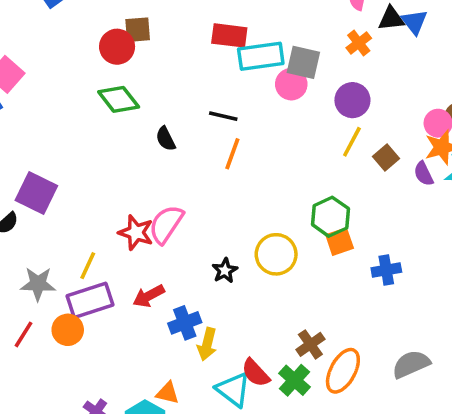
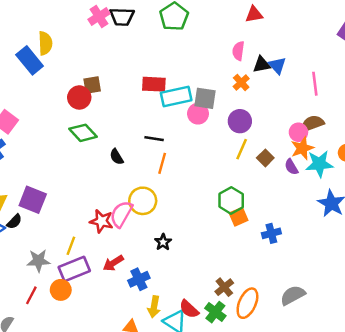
yellow circle: (276, 254) -> (143, 201), moved
yellow arrow: (207, 344) -> (154, 307), moved

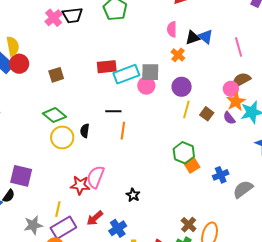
red circle: (79, 97) -> (19, 64), moved
black semicircle: (117, 157) -> (85, 131), turned 48
yellow circle: (143, 201) -> (62, 137), moved
gray semicircle: (293, 295) -> (243, 189), moved

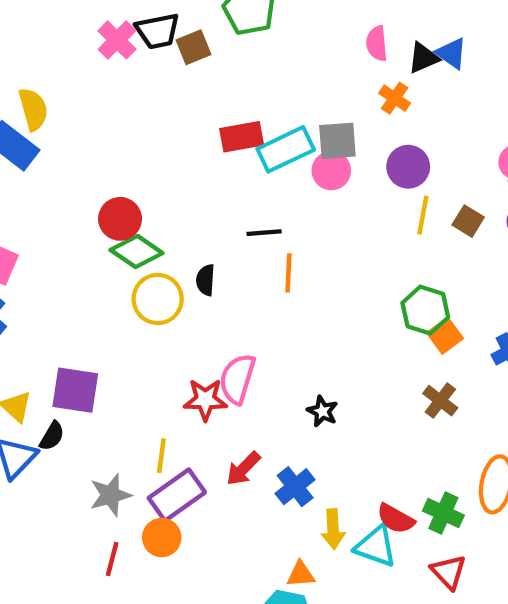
red circle: (19, 64) -> (120, 219), moved
brown square: (56, 75) -> (194, 47), moved
brown cross: (189, 225) -> (440, 401), moved

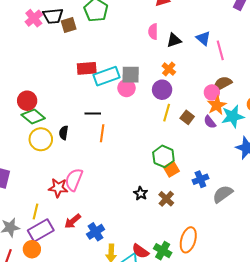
blue triangle: (451, 53) -> (203, 38), moved
orange cross: (395, 98) -> (169, 69), moved
black star: (322, 411) -> (141, 193), moved

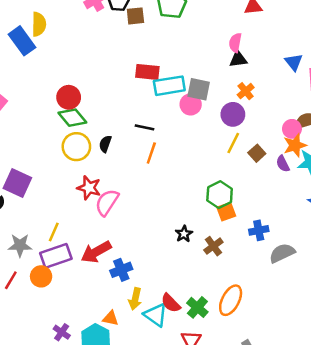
black triangle: (174, 40) -> (238, 59), moved
red star: (58, 188) -> (89, 188), moved
red arrow: (73, 221) -> (96, 252), size x1.4

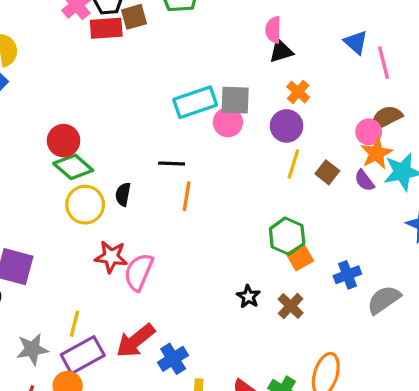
red rectangle: (147, 72) -> (106, 28), moved

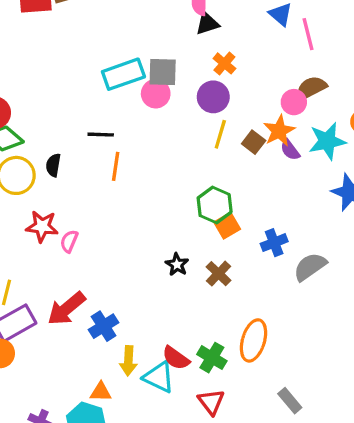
orange star: (376, 153) -> (279, 131), moved
pink semicircle: (139, 272) -> (69, 241), size x0.6

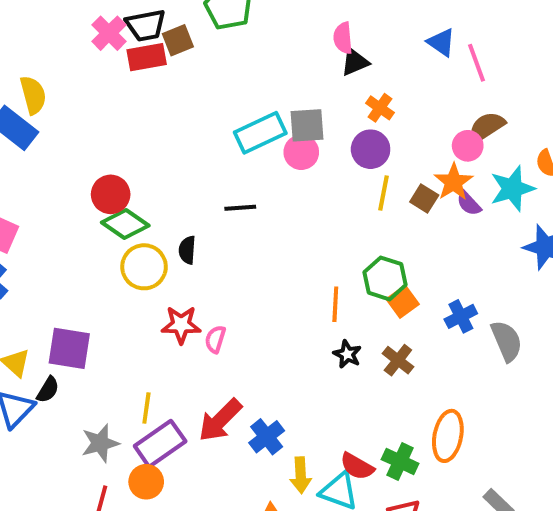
orange line: (116, 166) -> (335, 304), moved
gray semicircle: (310, 267) -> (507, 341), turned 108

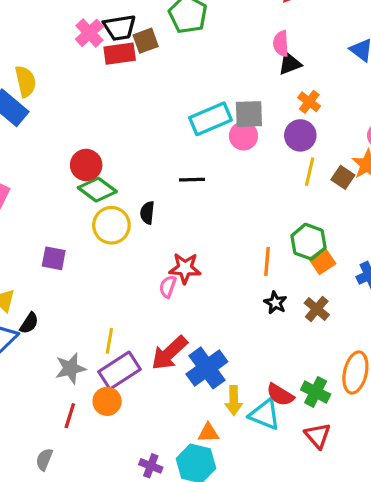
red star: (181, 325) -> (185, 268), moved
purple square: (69, 348) -> (54, 258), moved, size x0.7
blue cross: (267, 437) -> (207, 368), size x1.4

